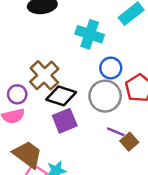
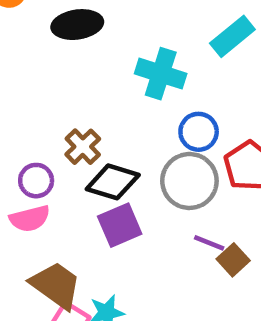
brown cross: (44, 75) -> (83, 147), size x0.7

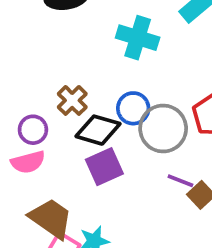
blue circle: (199, 132) -> (133, 108), moved

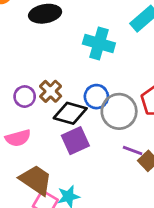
purple circle: (33, 130) -> (25, 97), moved

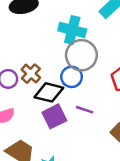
gray circle: (119, 111) -> (81, 55), moved
purple line: (133, 150) -> (85, 110), moved

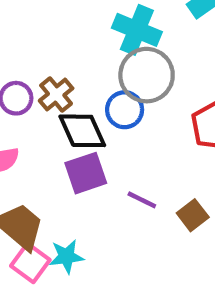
black diamond: (49, 92) -> (82, 131), turned 44
purple line: (85, 110) -> (142, 200), moved

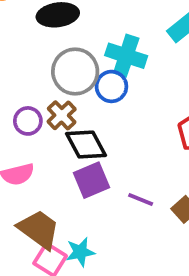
gray circle: (147, 75) -> (75, 72), moved
blue circle: (125, 110) -> (111, 86), moved

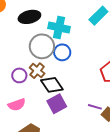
cyan cross: (126, 56) -> (59, 27), moved
purple line: (141, 200) -> (95, 107), moved

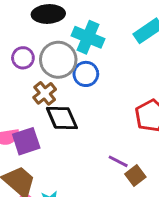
purple circle: (19, 75) -> (23, 58), moved
purple square: (57, 104) -> (26, 141), moved

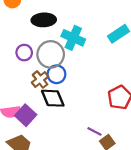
blue circle: (86, 74) -> (56, 74), moved
purple square: (26, 141) -> (26, 115), turned -30

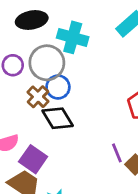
purple square: (26, 115) -> (33, 159), moved
purple line: (94, 131) -> (117, 153), turned 48

